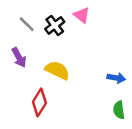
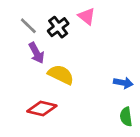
purple arrow: (19, 57) -> (36, 53), moved
red diamond: (39, 102) -> (42, 109), turned 72

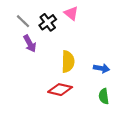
yellow semicircle: (61, 75) -> (68, 62), moved, turned 65
red diamond: (42, 109) -> (60, 90), moved

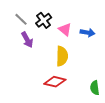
pink triangle: (71, 13) -> (65, 29), moved
blue arrow: (101, 68) -> (88, 33), moved

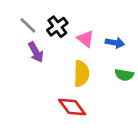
red diamond: (55, 82) -> (72, 107), turned 40
green semicircle: (95, 88) -> (124, 75), moved, turned -72

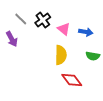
purple arrow: (36, 52) -> (12, 39), moved
red diamond: (72, 107) -> (72, 80), moved

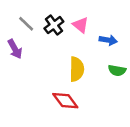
pink triangle: (64, 29) -> (80, 25), moved
red diamond: (72, 80) -> (65, 101), moved

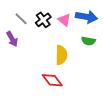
blue arrow: (108, 40) -> (86, 17), moved, size x1.5
green semicircle: (117, 70) -> (88, 41), moved

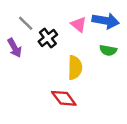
black cross: (43, 20) -> (48, 38), moved

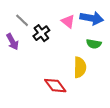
yellow semicircle: (75, 68) -> (80, 67), moved

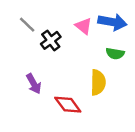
purple arrow: (12, 42) -> (34, 84), moved

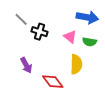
pink triangle: (84, 26) -> (70, 37), moved
black cross: (51, 40) -> (40, 32), turned -35

